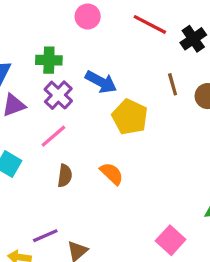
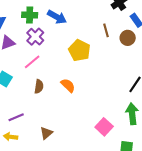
blue arrow: (101, 82) -> (57, 17), moved
purple line: (45, 236) -> (16, 117), moved

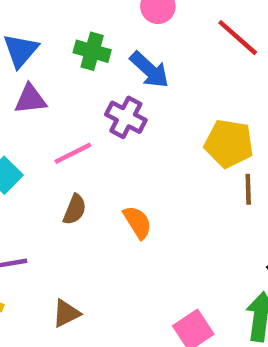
brown line: (106, 30) -> (248, 189), moved
purple cross: (35, 37) -> (126, 117), moved, turned -30
yellow pentagon: (79, 50) -> (229, 144), moved, turned -30

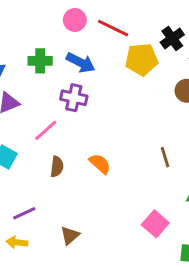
red line: (238, 38) -> (113, 28), moved
yellow pentagon: (229, 144) -> (142, 59), moved
brown line: (248, 189) -> (165, 157), moved

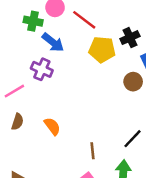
green cross: (40, 61) -> (33, 21), moved
brown line: (165, 157) -> (93, 151), moved

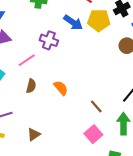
blue arrow: (53, 42) -> (73, 23), moved
brown line: (93, 151) -> (96, 106), turned -32

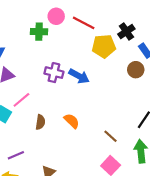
blue arrow: (73, 23) -> (79, 76), moved
pink line: (27, 60) -> (21, 100), moved

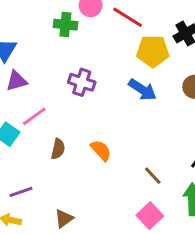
blue arrow: (79, 76) -> (142, 90), moved

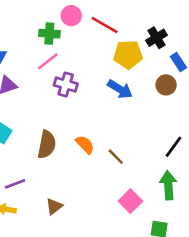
pink line: (34, 116) -> (48, 61), moved
brown semicircle: (58, 149) -> (47, 145), size x1.5
brown line: (153, 176) -> (116, 157), moved

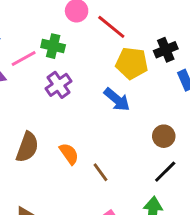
green cross: (49, 34) -> (53, 46), moved
pink line: (48, 61) -> (24, 59), moved
purple cross: (66, 84) -> (59, 85), turned 30
brown circle: (166, 85) -> (164, 136), moved

